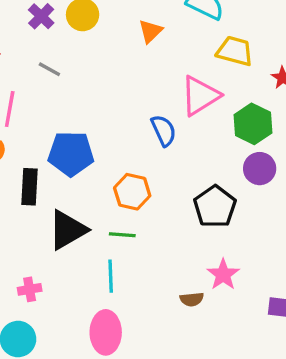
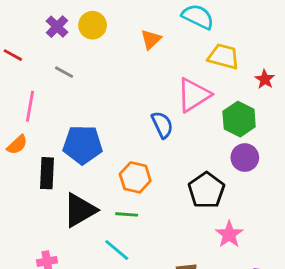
pink star: (223, 274) -> (229, 234), moved
cyan line: (111, 276) -> (117, 250), turned -48

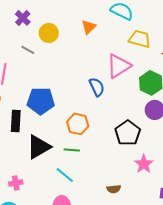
yellow circle: (93, 25) -> (49, 33), moved

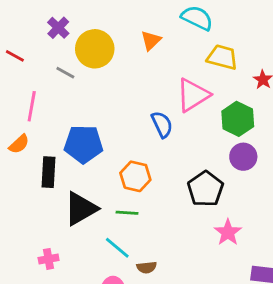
yellow circle: (49, 33) -> (95, 49), size x1.4
brown semicircle: (114, 189) -> (147, 267), moved

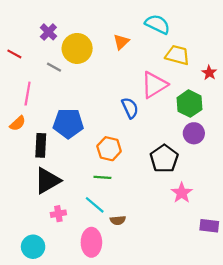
black triangle: (81, 209) -> (47, 181), moved
pink cross: (49, 259) -> (58, 214), moved

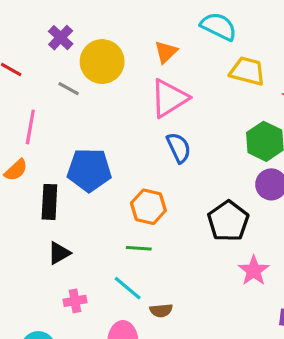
pink triangle: (154, 85) -> (169, 98), moved
black triangle: (47, 181) -> (59, 253), size x0.6

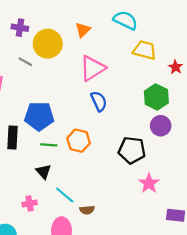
purple cross: (61, 38) -> (20, 28), turned -35
orange triangle: (166, 52) -> (83, 30), moved
black pentagon: (228, 221) -> (132, 150), turned -30
green line: (139, 248) -> (49, 145), moved
black triangle: (59, 253) -> (43, 172), moved, turned -42

